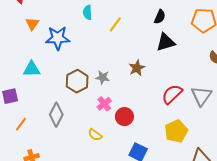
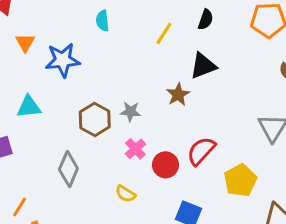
yellow line: (115, 25) -> (164, 33), moved
black triangle: (166, 42) -> (203, 66), moved
red semicircle: (172, 94) -> (201, 151), moved
orange line: (21, 124) -> (20, 207), moved

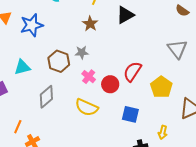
brown star: (178, 95) -> (90, 24), moved
cyan triangle: (29, 107) -> (22, 67), moved
gray diamond: (68, 169) -> (46, 97), turned 35
yellow semicircle: (126, 194) -> (87, 107), size x1.6

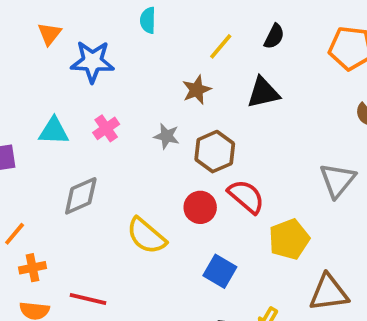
brown hexagon: (59, 61) -> (215, 152), moved
red semicircle: (132, 71) -> (246, 197), turned 80
pink cross: (89, 77) -> (106, 128), moved

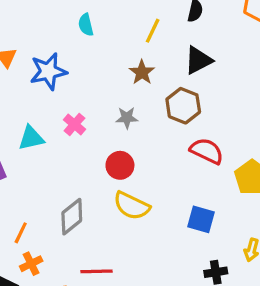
brown hexagon: (215, 152) -> (183, 106), moved
gray diamond: (81, 196) -> (72, 217), moved
red circle: (200, 207) -> (120, 165), moved
orange cross: (33, 268) -> (31, 264), moved

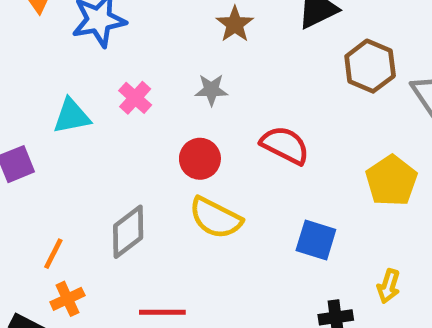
brown hexagon: (183, 106) -> (370, 66), moved
red semicircle: (207, 151) -> (285, 145), moved

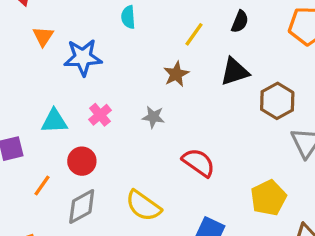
brown hexagon: (370, 66) -> (277, 101), moved
red circle: (200, 159) -> (82, 161), moved
orange line: (53, 254) -> (42, 185), moved

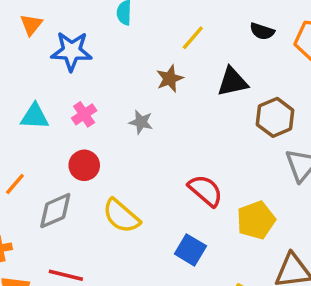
black semicircle: (240, 22) -> (262, 31), moved, turned 80
red circle: (82, 161) -> (84, 165), moved
red semicircle: (199, 163) -> (205, 190), moved

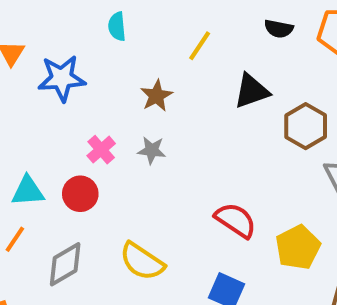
brown star: (170, 79) -> (156, 96), moved
pink cross: (84, 114) -> (101, 150), moved
cyan triangle: (35, 116) -> (28, 191), moved
red circle: (84, 165) -> (80, 194), moved

